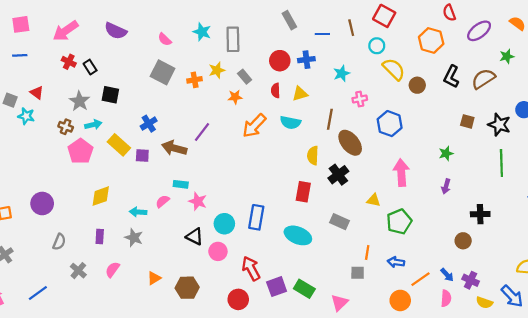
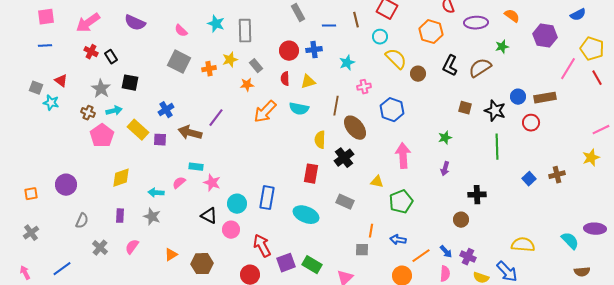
purple ellipse: (479, 31) -> (476, 23), turned 35

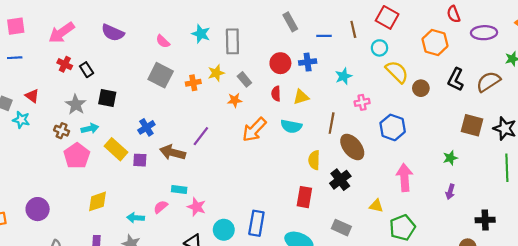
brown square: (465, 108) -> (472, 125), size x1.5

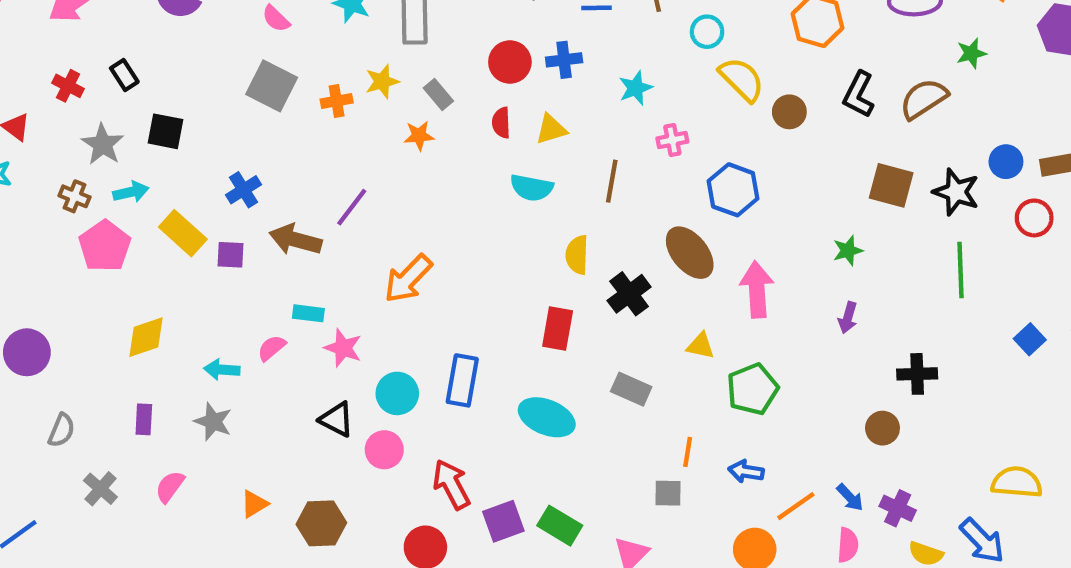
red cross: (65, 64) -> (68, 86), moved
orange arrow: (254, 130) -> (408, 279), moved
brown ellipse: (352, 147) -> (690, 253), moved

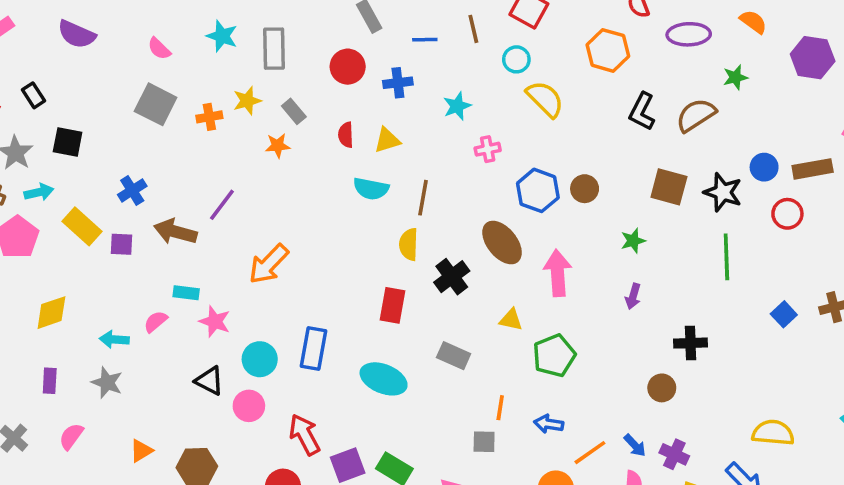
red circle: (510, 62) -> (348, 67), moved
brown circle: (789, 112) -> (585, 189), moved
brown line: (612, 181) -> (423, 198), moved

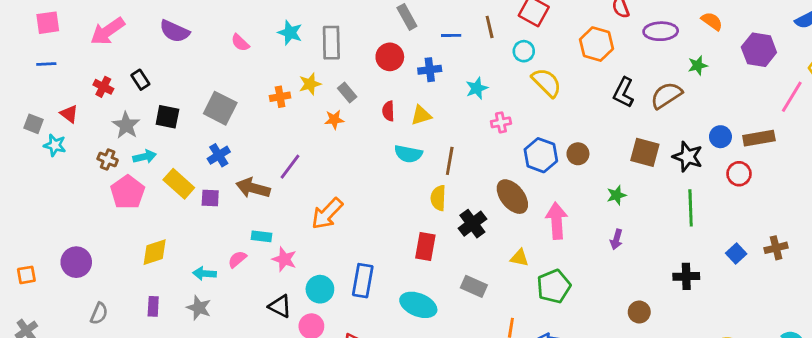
gray square: (156, 104) -> (220, 108), moved
black cross: (690, 343) -> (686, 276), moved

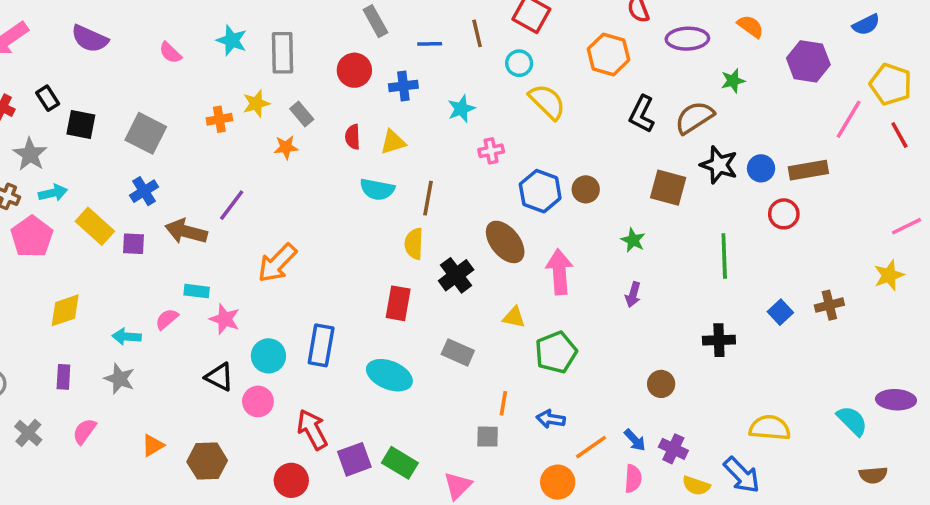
black square: (167, 117) -> (81, 125), moved
black star: (688, 157) -> (719, 165), moved
green star: (616, 195) -> (633, 240), turned -30

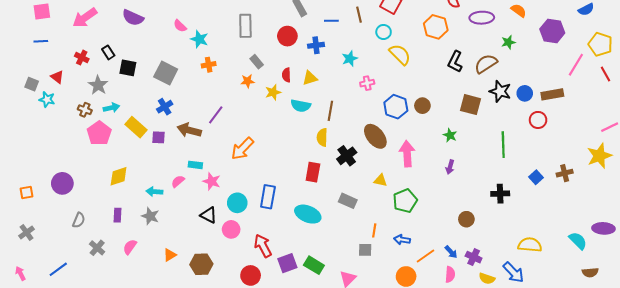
cyan star: (232, 40) -> (199, 39), moved
yellow star: (256, 103) -> (273, 92), moved
yellow star: (889, 275) -> (599, 156), size x1.4

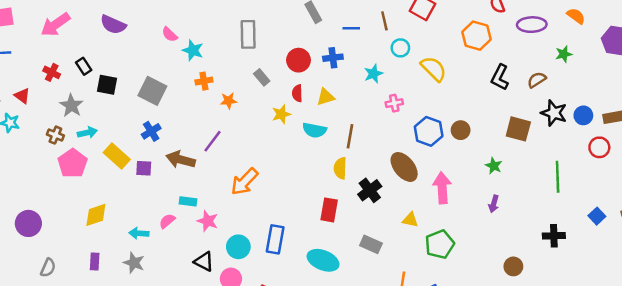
cyan circle: (384, 32) -> (400, 48), moved
red circle: (287, 36) -> (299, 60), moved
brown semicircle: (486, 64) -> (537, 80), size x0.7
orange star: (247, 81) -> (229, 101), moved

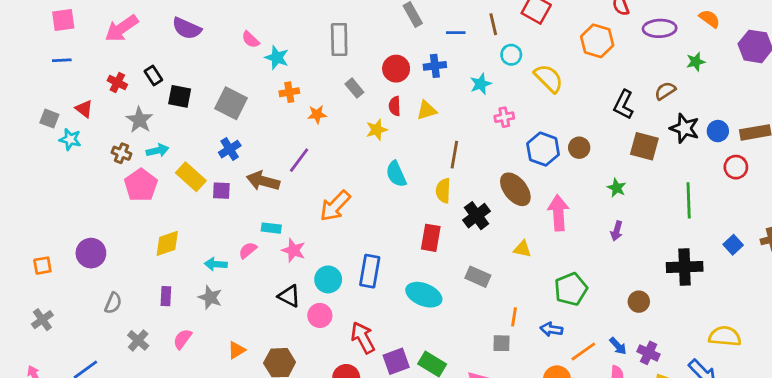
black L-shape: (500, 77) -> (624, 105), moved
cyan semicircle: (314, 130) -> (396, 174), moved, turned 55
black cross: (554, 236) -> (685, 267), size x1.4
green pentagon: (440, 244) -> (571, 289), moved

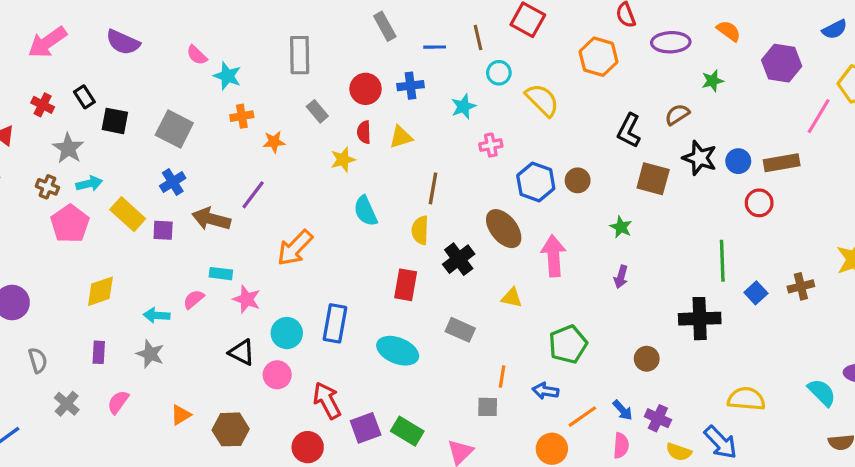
green line: (689, 200) -> (722, 261), moved
gray semicircle: (113, 303) -> (38, 360), turned -40

